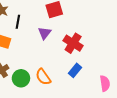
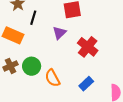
blue rectangle: (75, 70) -> (86, 84), moved
green circle: (21, 78) -> (32, 66), moved

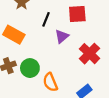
black line: (33, 18) -> (46, 19), moved

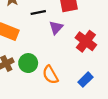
black line: (46, 19) -> (38, 12), turned 64

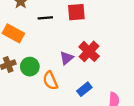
purple triangle: (56, 28) -> (67, 58), moved

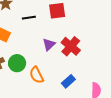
purple triangle: (67, 58) -> (49, 44), moved

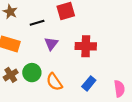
purple triangle: (49, 44) -> (51, 44), moved
red cross: (71, 46) -> (86, 46), turned -30

